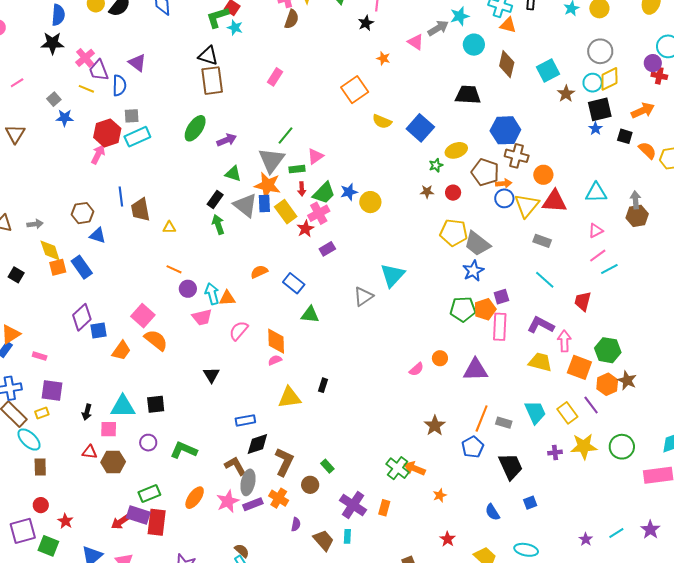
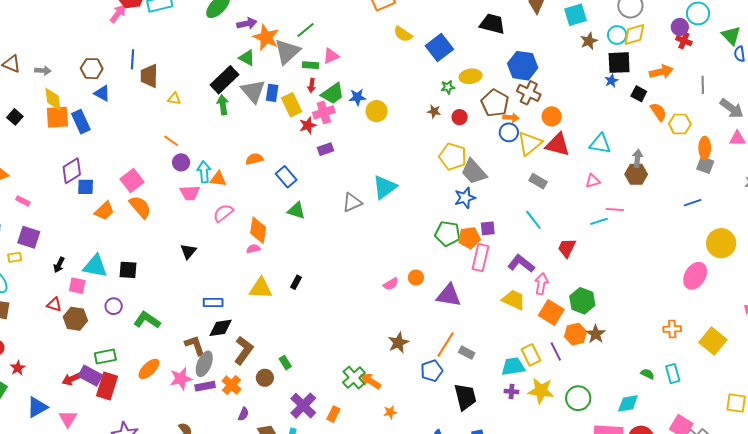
orange star: (268, 185) -> (266, 37), moved
black rectangle: (215, 200) -> (224, 80), size x1.6
pink line: (598, 256) -> (615, 210), moved, turned 30
orange square: (58, 267) -> (57, 117), size x1.4
cyan trapezoid: (535, 412) -> (513, 366), moved, turned -85

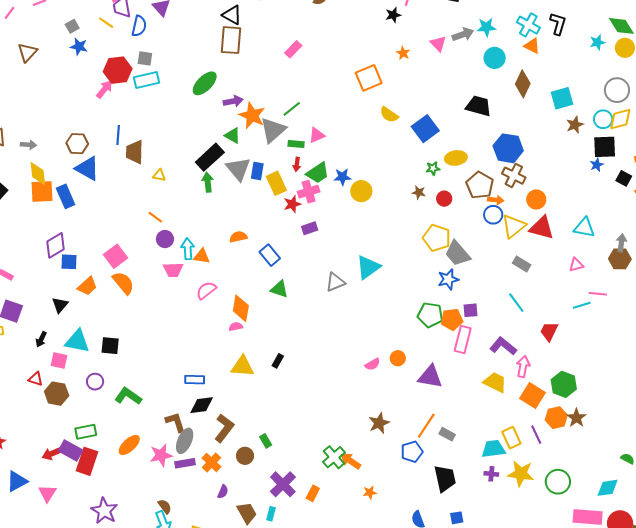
blue triangle: (102, 93) -> (87, 169), size x1.5
black triangle: (188, 251) -> (60, 305), moved

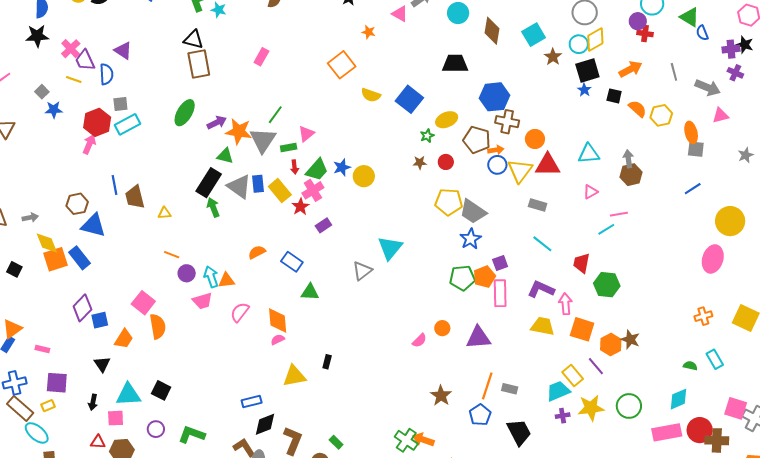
orange semicircle: (123, 283) -> (158, 326), turned 45
black square: (110, 346) -> (161, 390), turned 36
green hexagon: (564, 384) -> (607, 285), moved

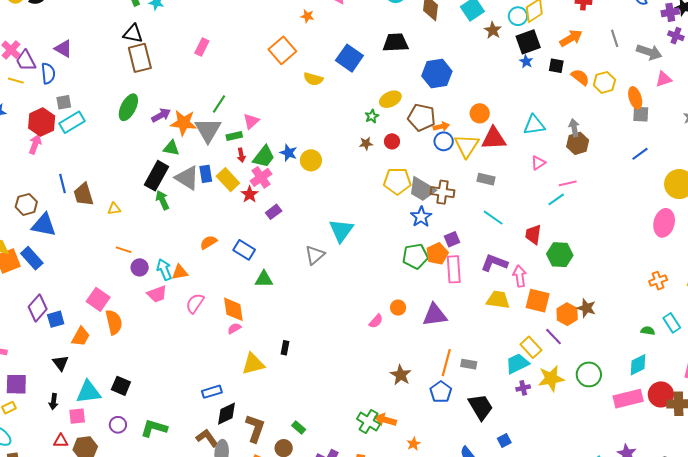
blue square: (409, 99) -> (349, 58), moved
brown cross: (507, 122) -> (443, 192), moved
blue star: (342, 167) -> (288, 153), turned -30

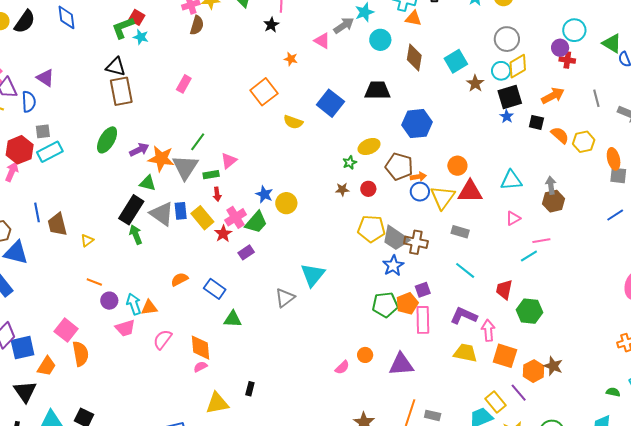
green trapezoid: (264, 157) -> (256, 222), moved
yellow triangle: (114, 209) -> (87, 240), turned -32
blue square: (56, 319) -> (23, 348), size x1.4
black triangle: (61, 363) -> (25, 392), size x1.4

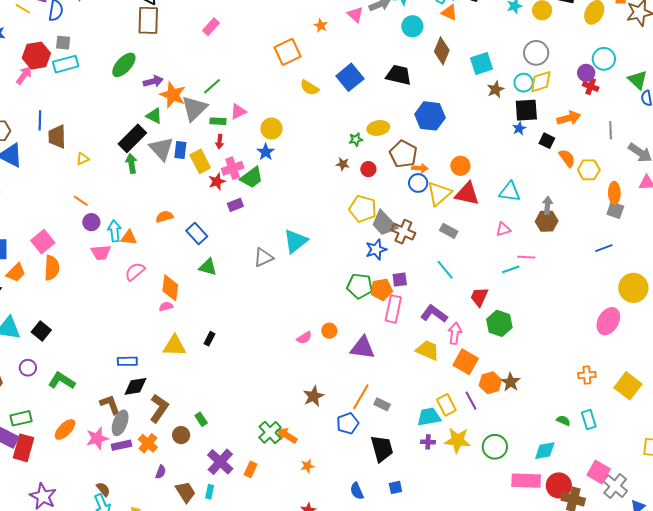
yellow circle: (286, 203) -> (271, 129), moved

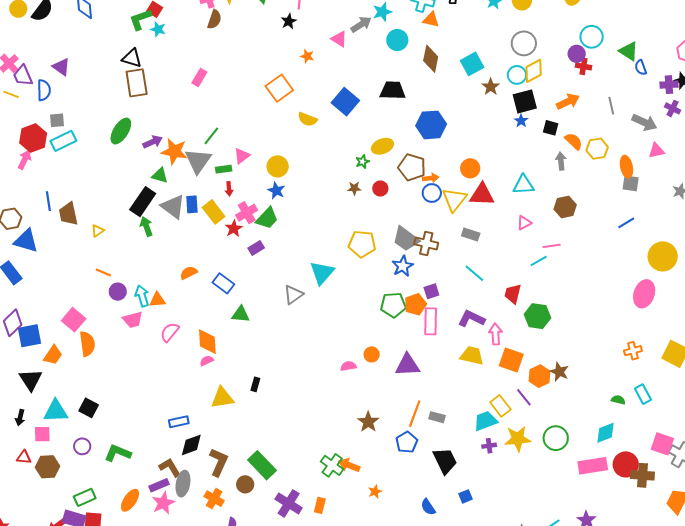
gray arrow: (547, 205) -> (561, 161), moved
yellow pentagon: (363, 209) -> (362, 244), moved
pink semicircle: (304, 338) -> (348, 366), turned -147
green rectangle: (201, 419) -> (262, 465), size x2.0
purple rectangle: (122, 445) -> (159, 485), moved

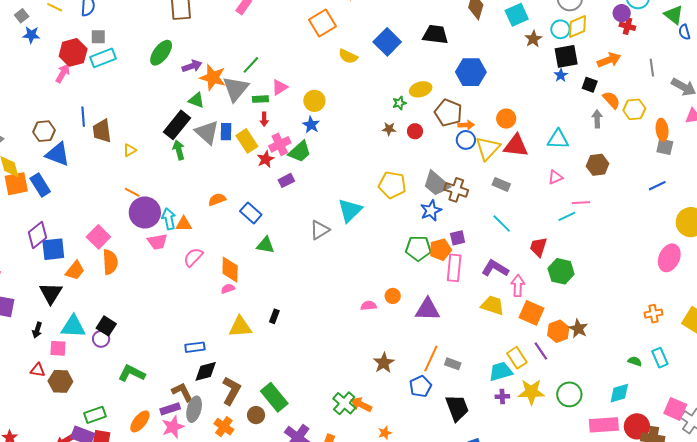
purple circle: (118, 292) -> (145, 212), size x1.8
purple circle: (82, 446) -> (101, 339), moved

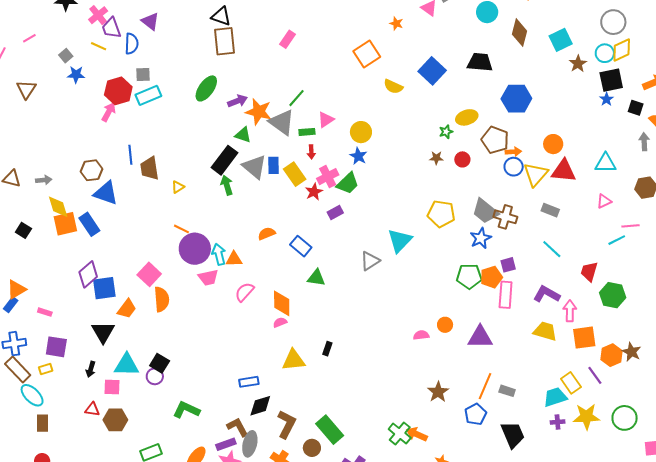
gray triangle: (236, 89) -> (282, 122), turned -32
orange square: (531, 313) -> (584, 338), turned -30

